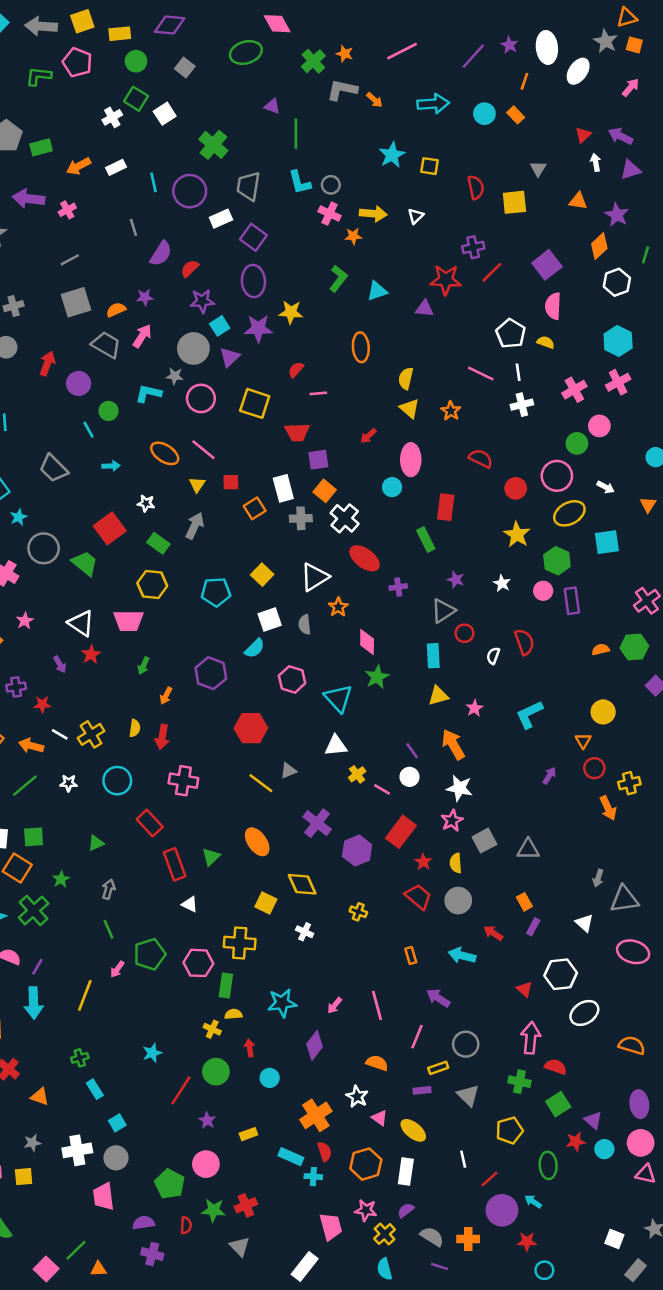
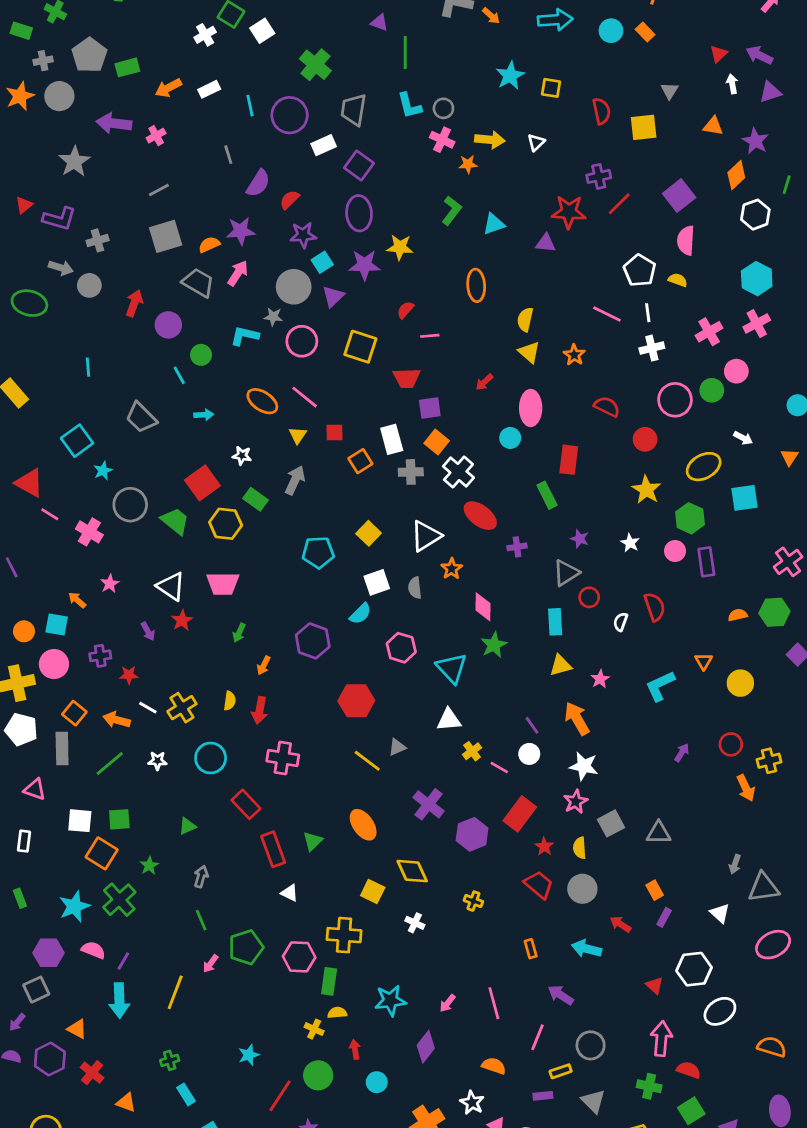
purple star: (145, 297) -> (241, 231), size x1.5
pink circle: (557, 476) -> (675, 400), moved
yellow hexagon: (152, 585) -> (226, 524), moved
orange triangle: (583, 741) -> (704, 661), moved
pink ellipse: (633, 952) -> (773, 945), turned -44

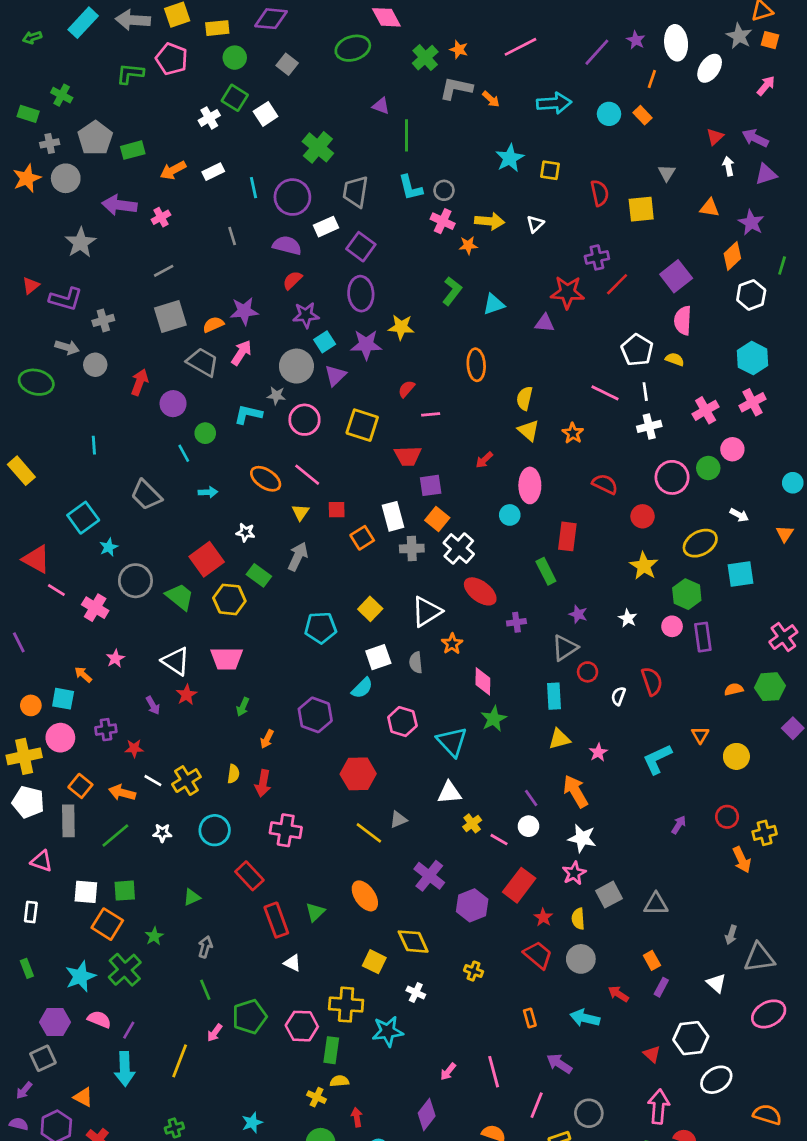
purple semicircle: (258, 183) -> (287, 245), moved, turned -108
cyan star: (390, 1000) -> (388, 1031), moved

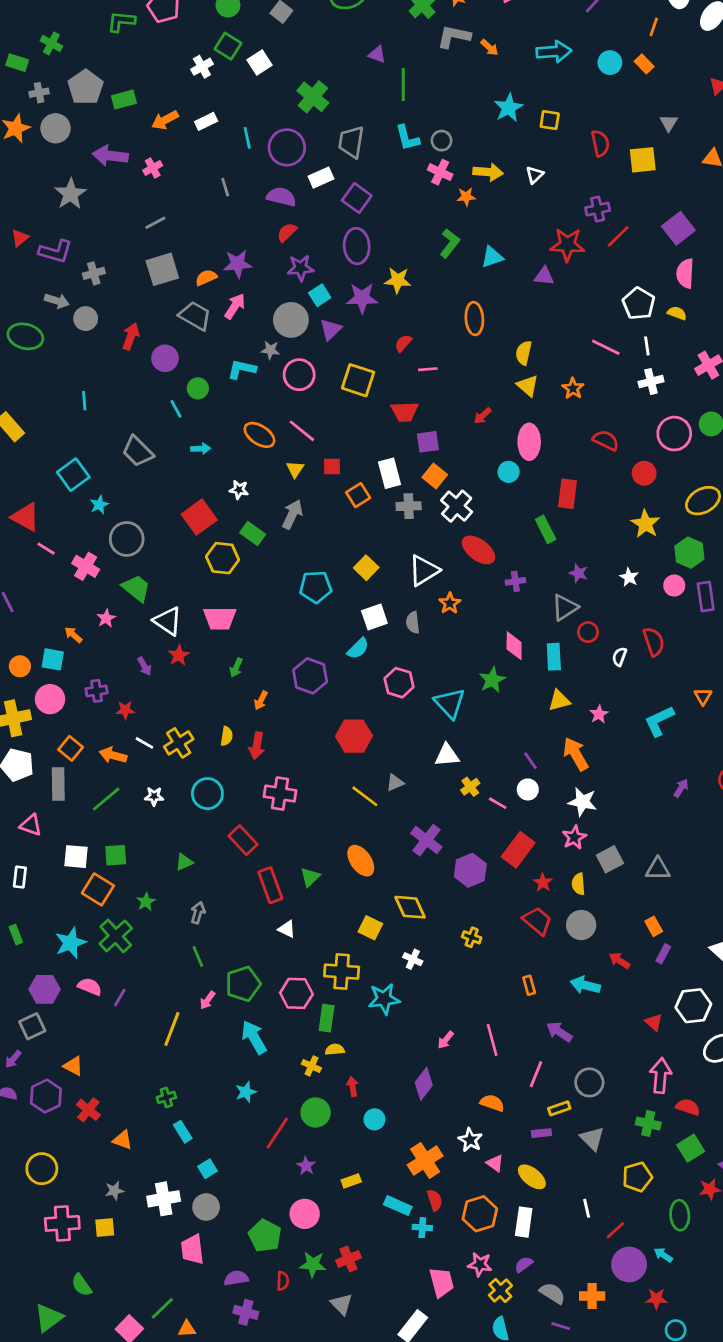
green trapezoid: (180, 597) -> (136, 588), moved
pink diamond: (483, 681) -> (514, 646), moved
cyan arrow: (125, 1069) -> (254, 1037), moved, turned 152

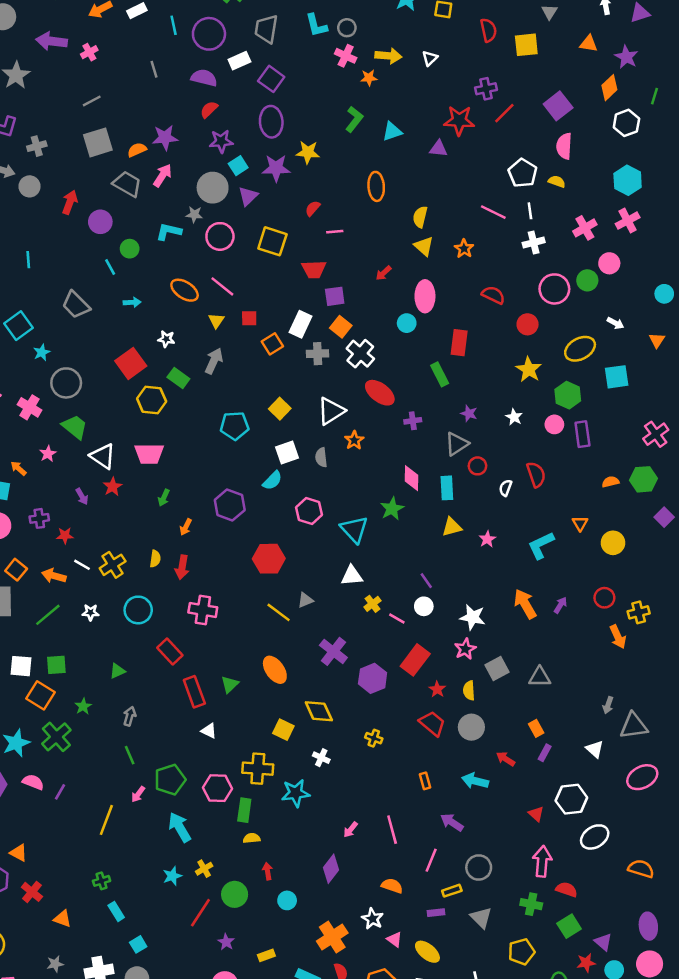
white rectangle: (390, 473) -> (300, 324), turned 40
orange arrow: (576, 754) -> (525, 604), moved
yellow cross: (311, 1066) -> (204, 869), moved, turned 35

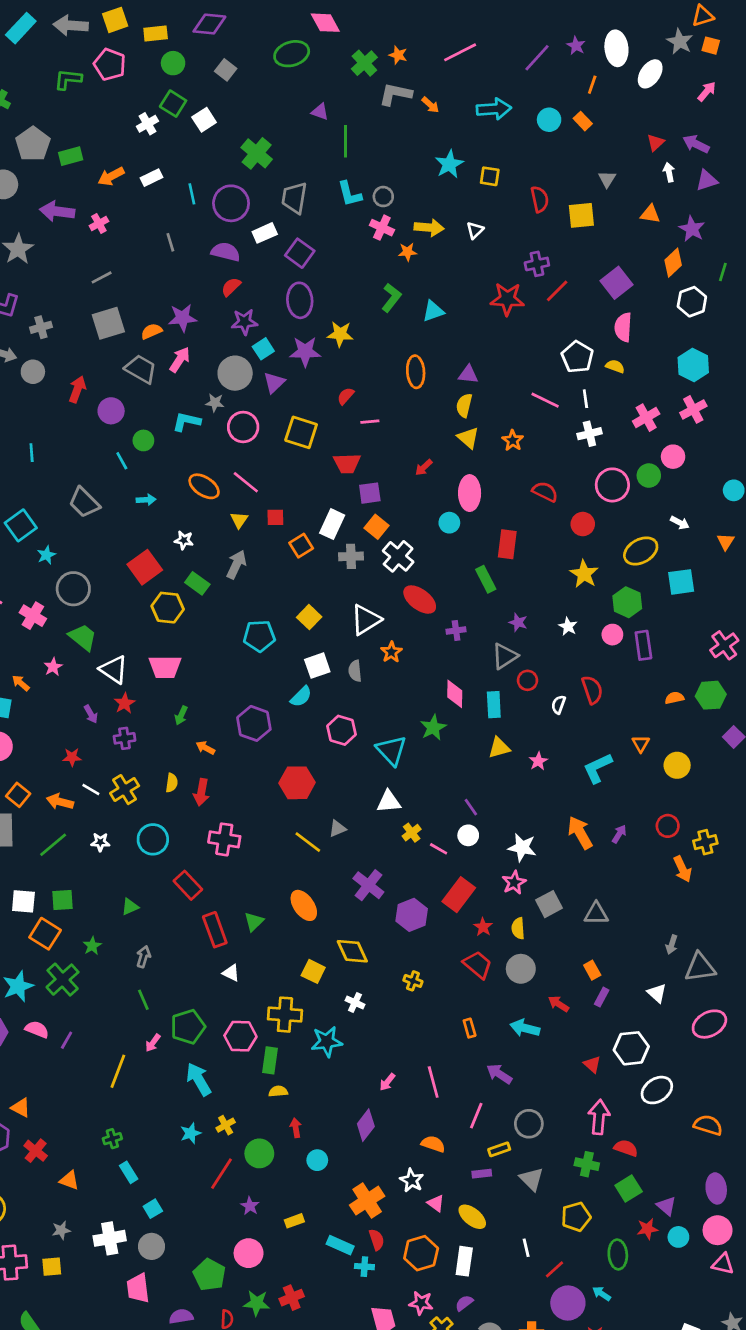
purple triangle: (438, 149) -> (468, 374), moved
purple cross: (39, 518) -> (125, 738), moved
orange arrow: (186, 527) -> (205, 748), turned 91

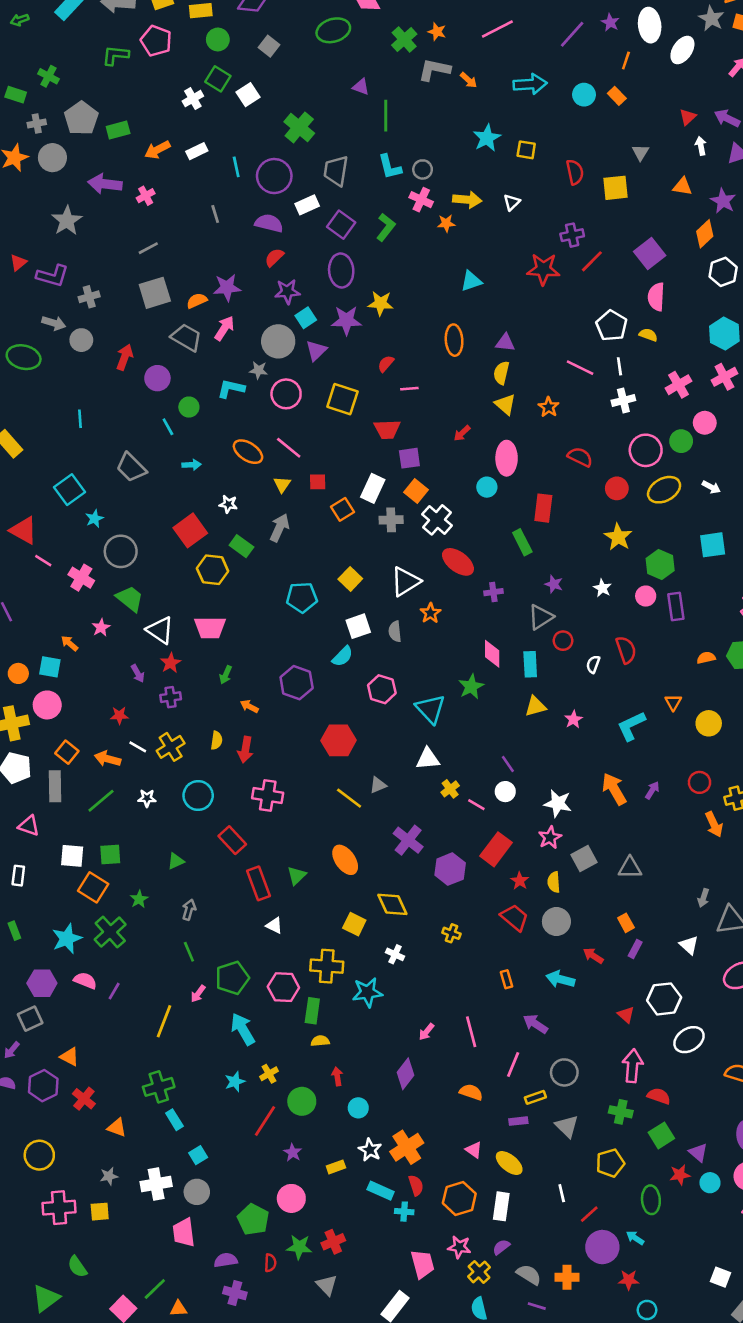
green L-shape: (391, 298) -> (386, 227), moved
yellow ellipse: (641, 551) -> (664, 490), moved
green cross: (112, 1139) -> (159, 1087), size x1.6
white star: (412, 1180) -> (370, 1150), moved

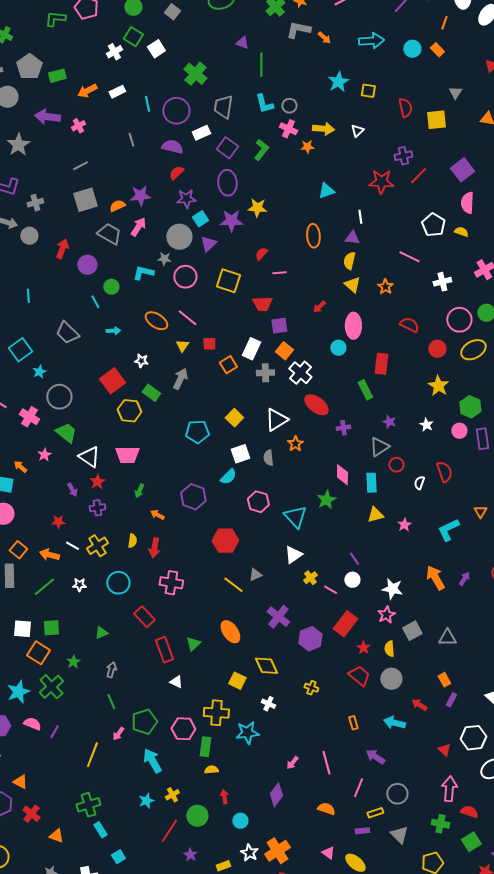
white line: (619, 366) -> (360, 217), moved
white triangle: (428, 759) -> (293, 555), turned -30

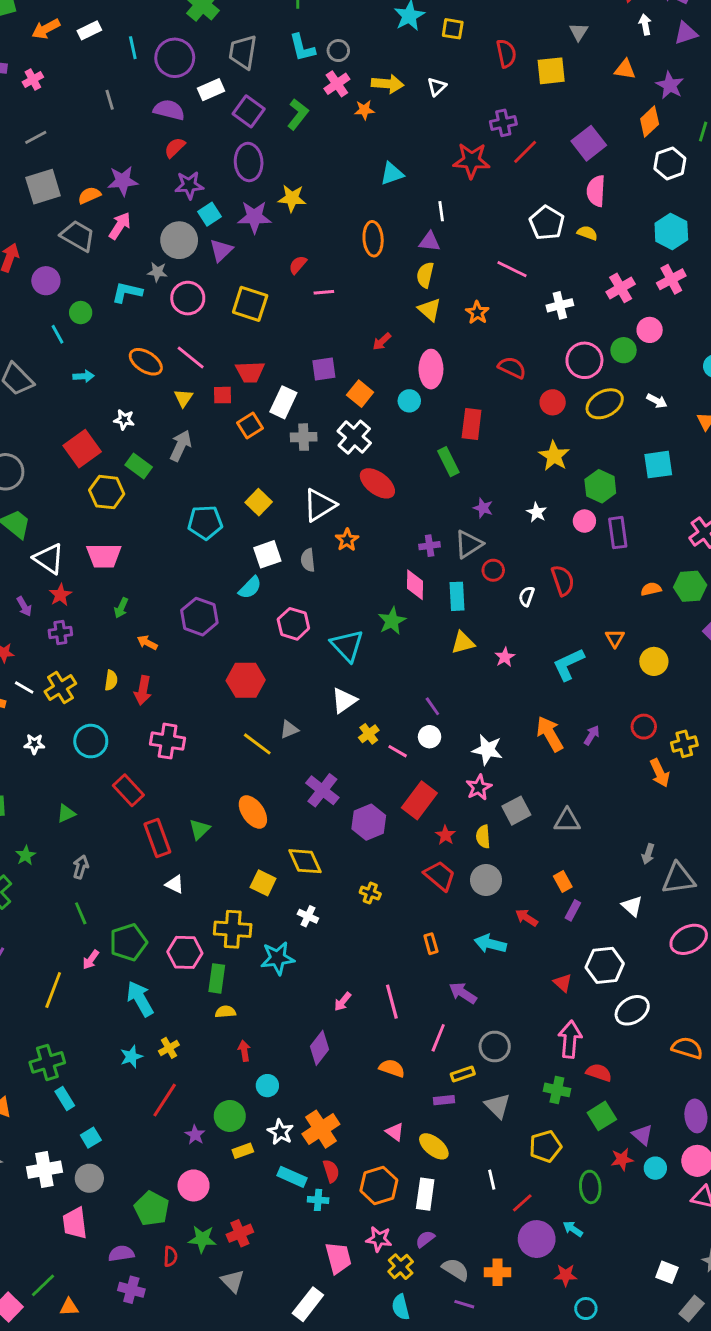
pink cross: (288, 129) -> (337, 84), turned 30
red trapezoid: (262, 304) -> (250, 372), moved
orange square: (284, 351) -> (360, 394), moved
purple cross: (343, 428) -> (430, 546), moved
green circle: (197, 816) -> (230, 1116), moved

